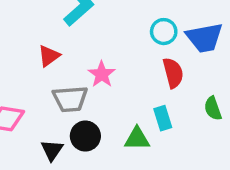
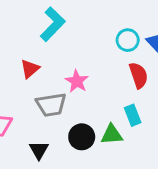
black circle: (85, 136) -> (82, 137), moved

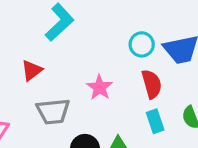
pink star: (77, 81) -> (100, 87), moved
cyan rectangle: (133, 115) -> (155, 121), moved

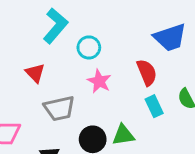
cyan circle: (142, 44) -> (89, 47), moved
red triangle: (32, 70) -> (35, 73), turned -30

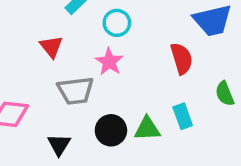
pink star: (99, 81) -> (109, 62), moved
cyan rectangle: (154, 106) -> (183, 116), moved

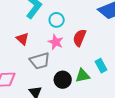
red semicircle: (182, 58) -> (79, 38), moved, turned -132

